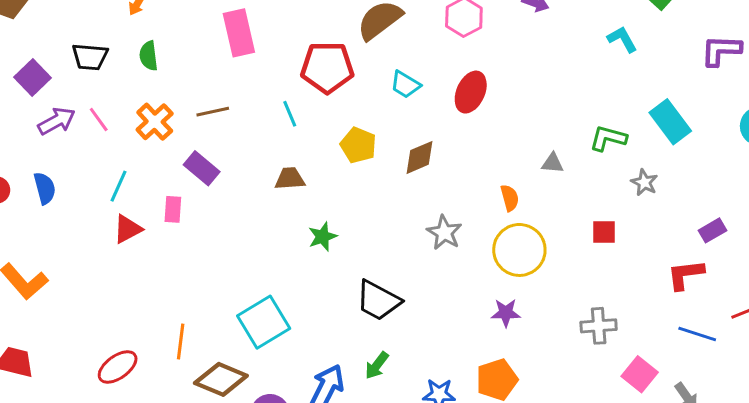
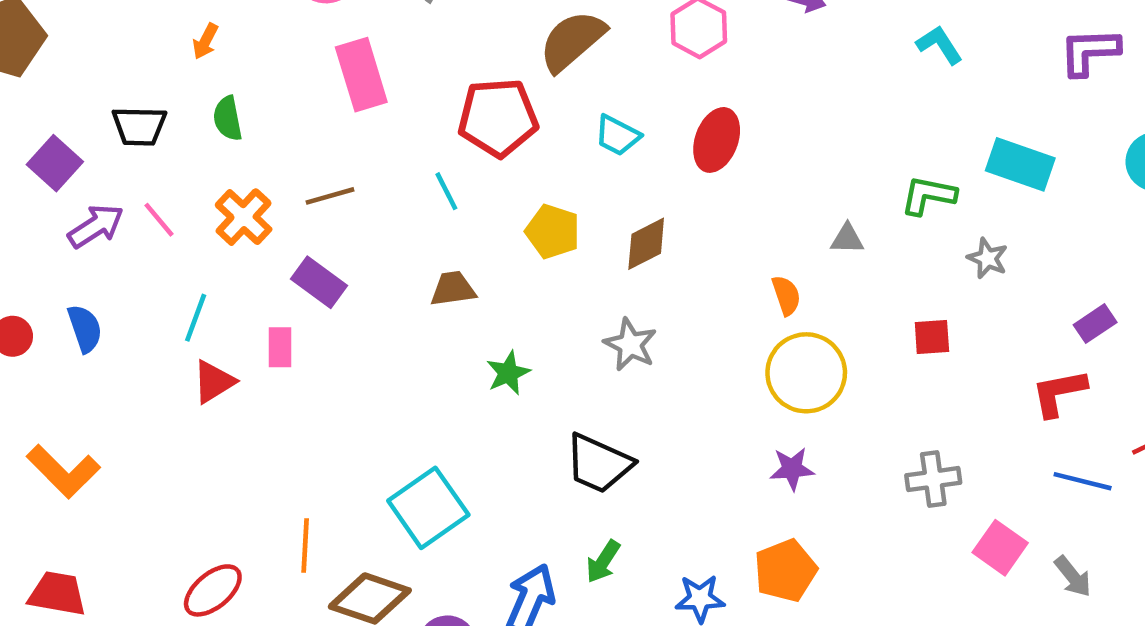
cyan rectangle: (670, 122) -> (1020, 164), turned -30
gray star: (444, 233) -> (630, 345), moved

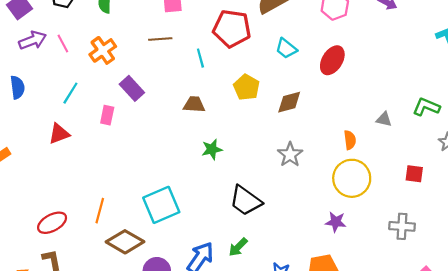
brown line: (330, 196) -> (160, 39), moved
gray star: (630, 345) -> (290, 155), moved
red triangle: (214, 382) -> (59, 134), moved
gray cross: (933, 479) -> (402, 226), moved

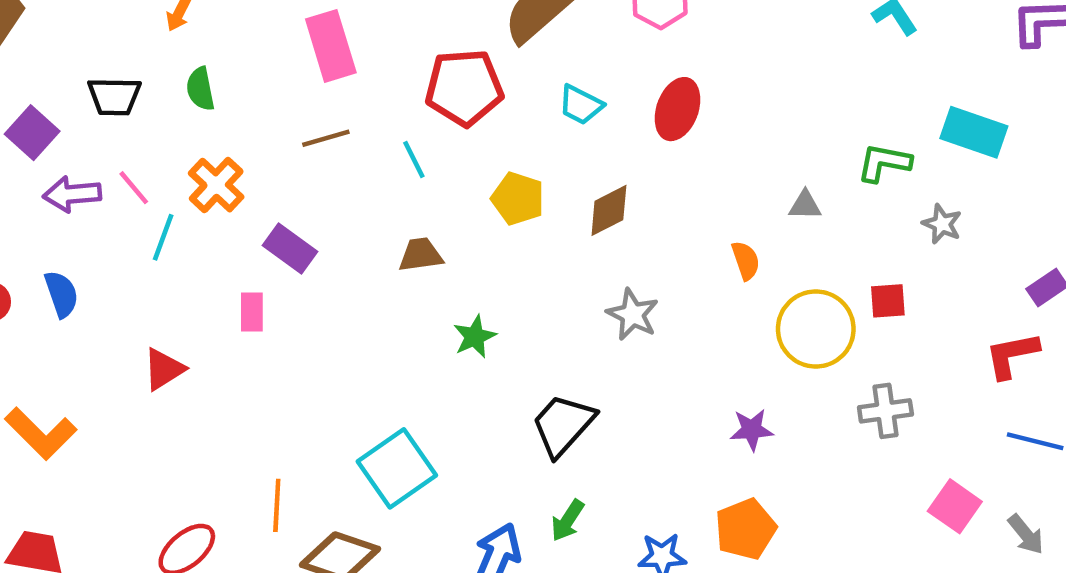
purple arrow: (33, 40) -> (72, 194), turned -152
cyan line: (70, 93) -> (163, 237), moved
yellow circle: (352, 178) -> (816, 329), moved
black trapezoid: (246, 201) -> (563, 425), turned 108

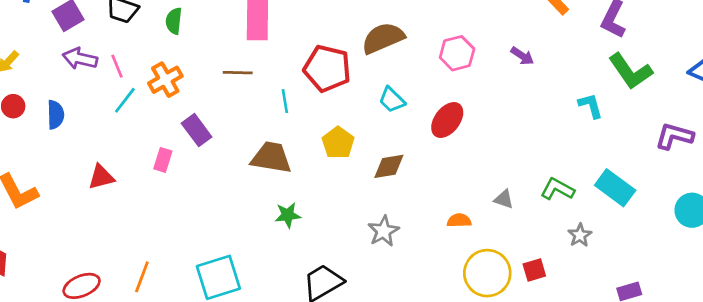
brown trapezoid: (421, 255) -> (271, 158), size x1.5
orange semicircle: (746, 261) -> (459, 220), turned -90
red square: (888, 301) -> (534, 270), turned -30

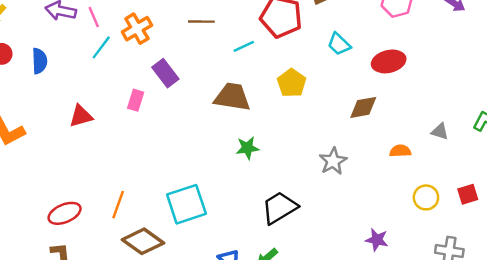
cyan line: (285, 101) -> (244, 46), turned 75
red ellipse: (447, 120) -> (389, 61), turned 40
brown diamond: (389, 166) -> (363, 107), moved
yellow circle: (487, 273) -> (426, 197), size x0.6

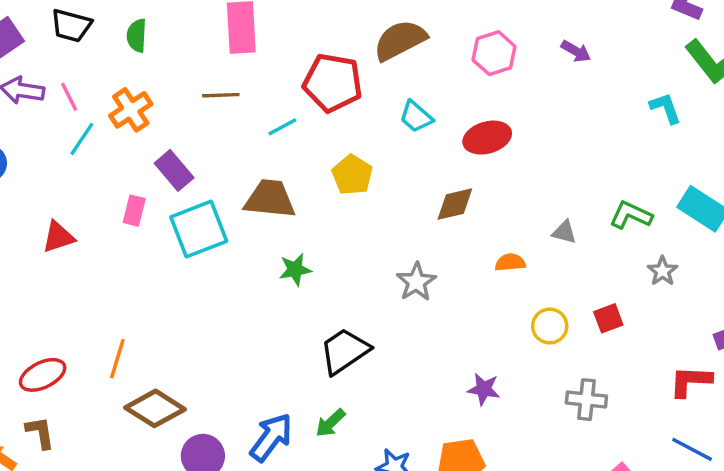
cyan square: (186, 204) -> (199, 229), moved

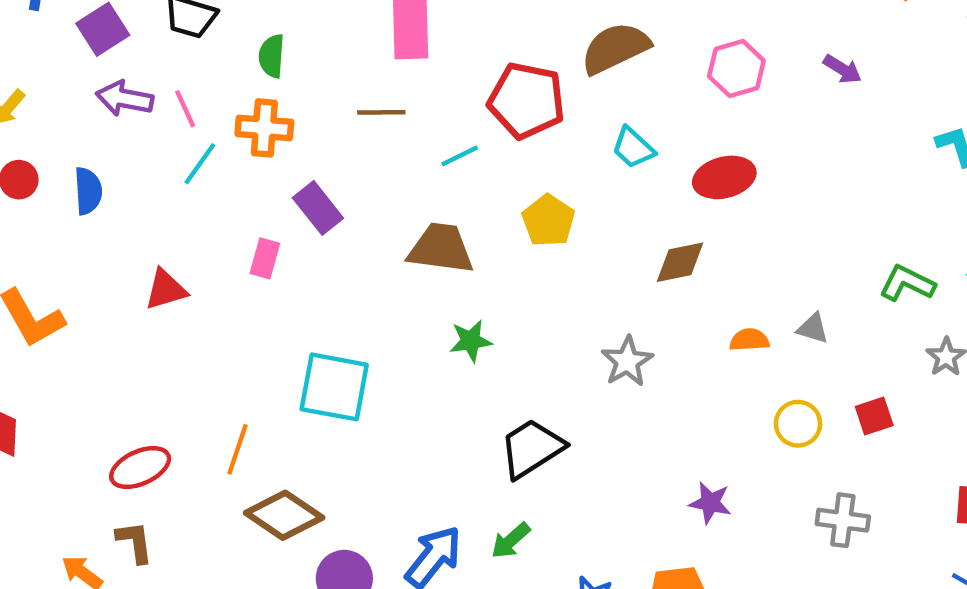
green semicircle: (137, 36) -> (272, 56), moved
orange cross: (131, 110) -> (264, 128), turned 36
cyan square: (199, 229) -> (334, 387), moved, turned 30
gray triangle: (564, 232) -> (813, 328), moved

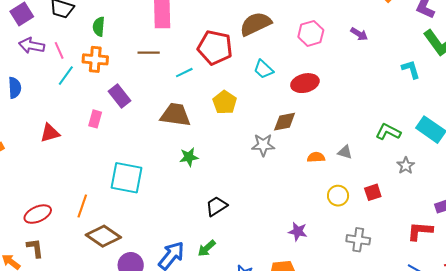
gray star: (627, 361) -> (263, 145), moved, turned 30
black trapezoid: (532, 448) -> (216, 206), size x0.7

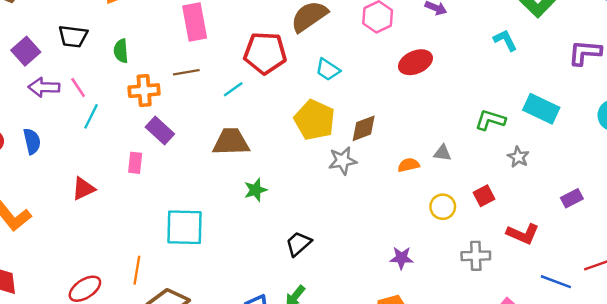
orange cross: (95, 59) -> (144, 91), moved
red ellipse: (305, 83) -> (415, 62), moved
yellow pentagon: (225, 102) -> (315, 120), moved, size x1.4
red L-shape: (420, 231) -> (523, 234), moved, turned -152

